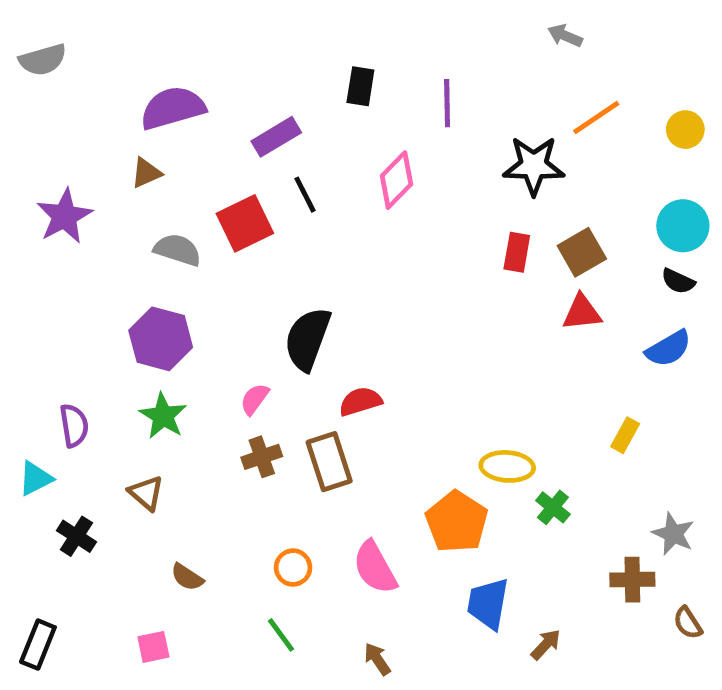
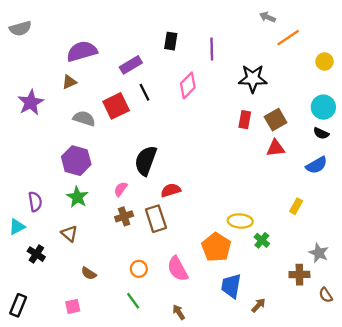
orange line: (596, 118) -> (288, 38), moved

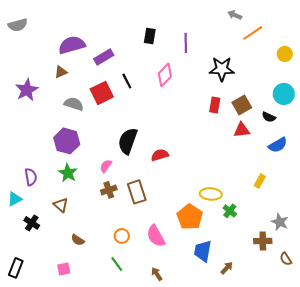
purple rectangle: (131, 65) -> (104, 57), moved
black semicircle: (321, 133) -> (269, 117), moved
red semicircle: (171, 190) -> (160, 155), moved

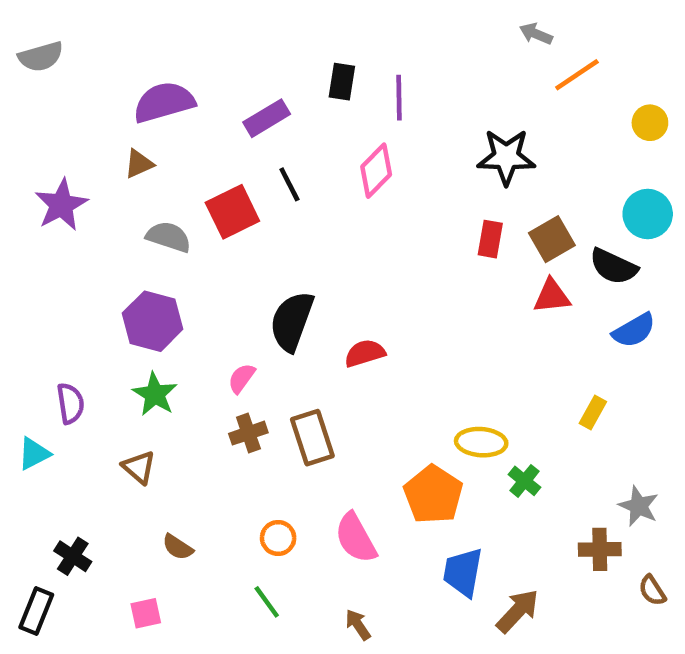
purple line: (186, 43) -> (399, 98), moved
purple rectangle: (104, 57) -> (267, 118), moved
black semicircle: (269, 117) -> (613, 266), size x1.5
black cross: (32, 223) -> (73, 556), moved
brown arrow: (227, 268) -> (518, 611), size x1.5

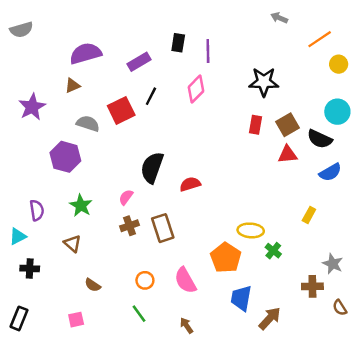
orange line: (577, 75) -> (320, 39), moved
black line: (289, 184) -> (151, 96), turned 54
purple hexagon: (153, 321) -> (65, 157), moved
black cross: (73, 556) -> (30, 268), moved, turned -30

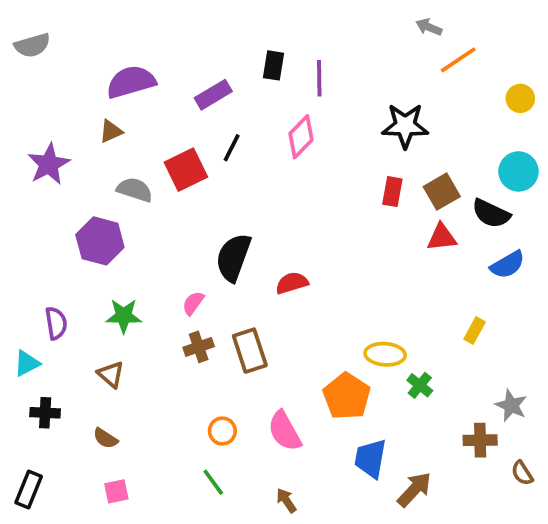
orange line: (320, 39) -> (458, 60), moved
green star: (81, 206) -> (124, 316), turned -30
brown semicircle: (93, 285) -> (105, 438), moved

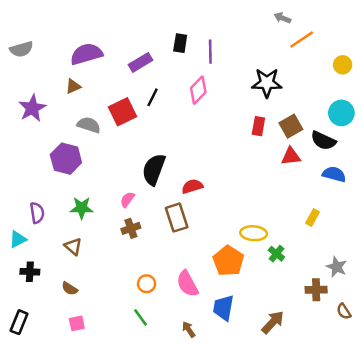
gray semicircle: (32, 45) -> (21, 49), moved
blue semicircle: (508, 265) -> (334, 174), turned -135
brown rectangle: (250, 351) -> (177, 218), moved
blue trapezoid: (370, 458) -> (224, 308), moved

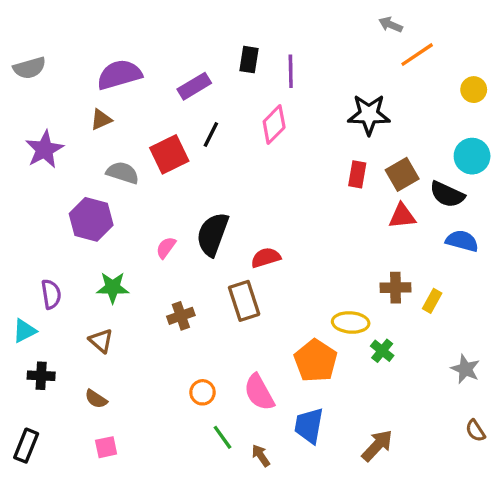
pink semicircle: (127, 200) -> (166, 248), moved
brown cross: (316, 290) -> (396, 288), moved
green line: (141, 317) -> (222, 437), moved

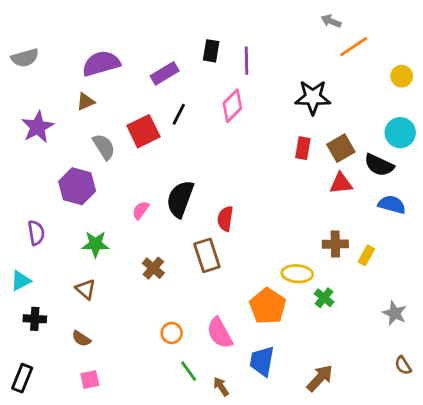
gray semicircle: (123, 173) -> (104, 147), turned 40
red semicircle: (266, 258) -> (225, 219), turned -65
purple semicircle: (51, 294) -> (36, 233), moved
brown cross: (181, 316) -> (153, 268), turned -30

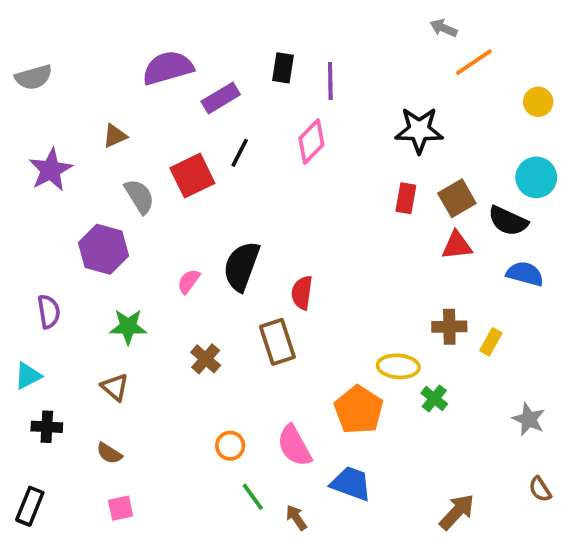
purple semicircle: (101, 63) -> (168, 68), moved
blue trapezoid: (262, 361) -> (351, 484), turned 100
brown arrow: (320, 378) -> (457, 512), moved

